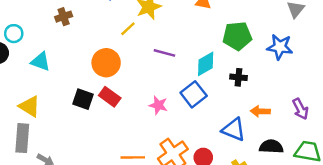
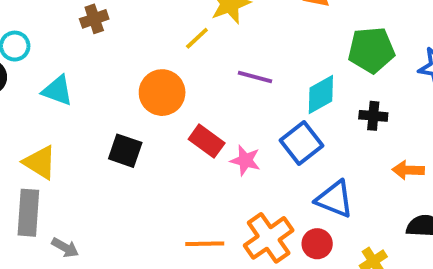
red rectangle: (110, 97) -> (207, 141), moved
blue triangle: (234, 130) -> (335, 199), moved

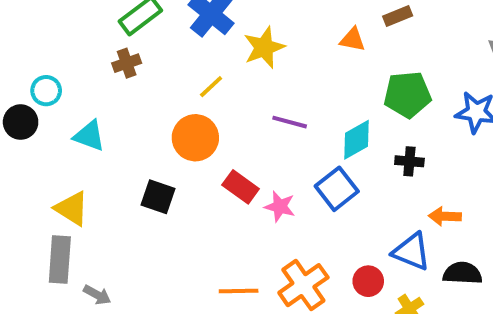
yellow line: (197, 38) -> (211, 87), moved
blue triangle: (335, 199) -> (411, 252), moved
red circle: (317, 244) -> (368, 281), moved

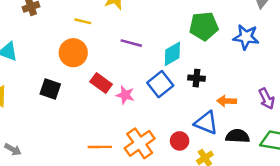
yellow line: (211, 87) -> (83, 21), turned 56
black cross: (409, 161) -> (196, 78), moved

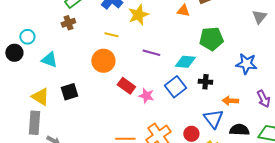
blue star: (246, 37) -> (246, 64), moved
cyan diamond: (172, 54) -> (185, 62), turned 35
black square: (50, 89) -> (69, 92), moved, turned -36
blue triangle: (206, 123) -> (213, 119), turned 30

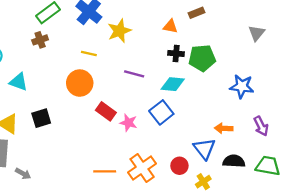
black cross: (205, 82) -> (176, 54), moved

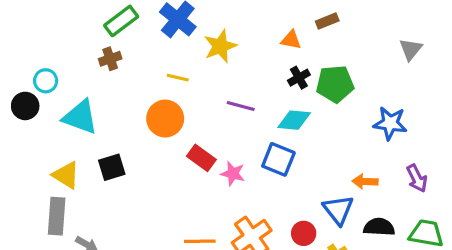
black cross: (176, 54) -> (299, 78), turned -35
cyan triangle: (19, 82) -> (80, 117), size x1.4
blue square: (161, 112) -> (278, 159), turned -30

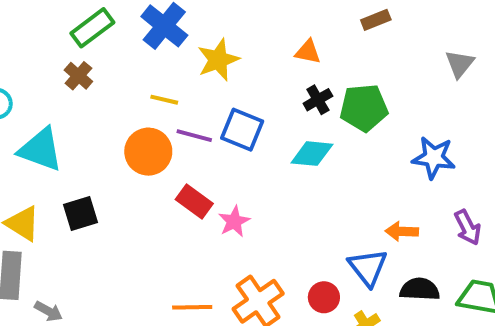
brown rectangle: (327, 21) -> (376, 20), moved
brown cross: (110, 59) -> (78, 76), turned -30
purple line: (241, 106) -> (194, 136), moved
blue square: (278, 159) -> (242, 130), moved
pink star: (233, 174) -> (234, 221), turned 30

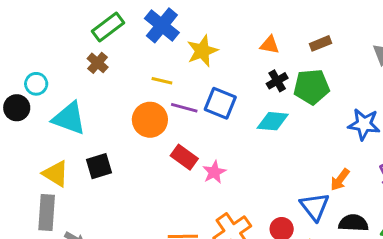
brown rectangle: (376, 20) -> (321, 43), moved
orange arrow: (402, 231) -> (340, 180), turned -55

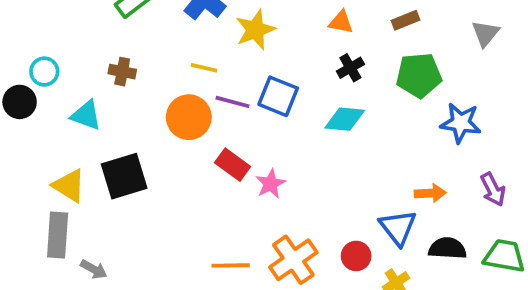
brown cross: (98, 63) -> (122, 72), moved, turned -30
green pentagon: (312, 87) -> (419, 75), moved
cyan triangle: (69, 118) -> (86, 115), size x0.7
black square: (99, 166) -> (124, 176), size x1.4
orange arrow: (340, 180) -> (430, 193), turned -130

